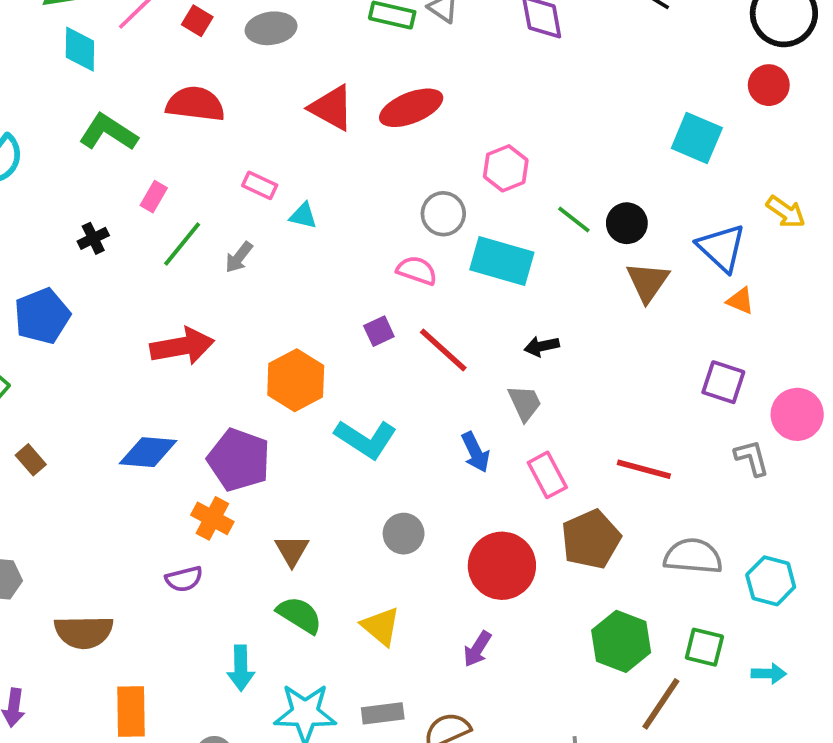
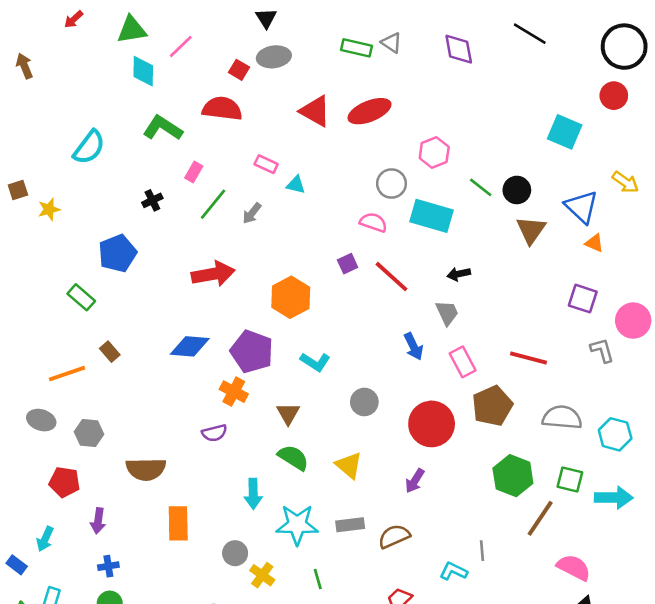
red square: (197, 21) -> (239, 70), moved
cyan L-shape: (366, 439) -> (315, 362), moved, size x0.7
cyan arrow: (769, 674) -> (614, 498), size x1.6

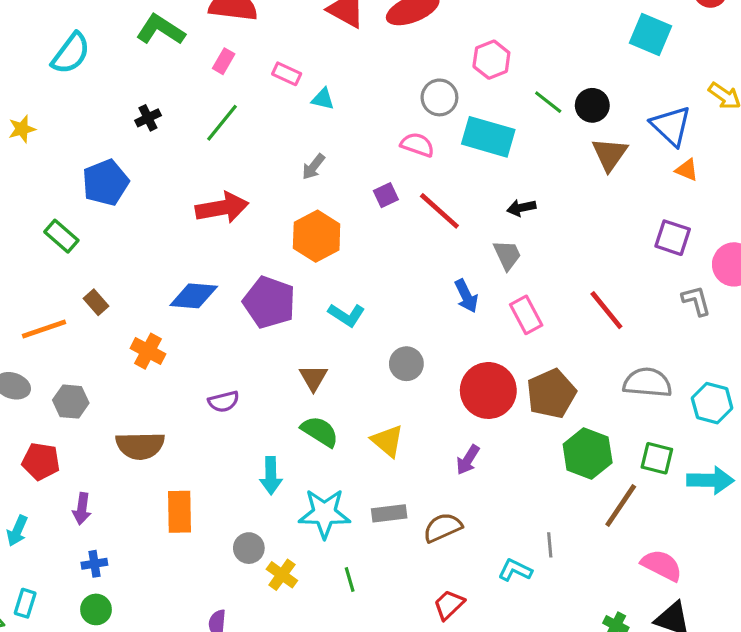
pink rectangle: (194, 172) -> (224, 61), moved
gray arrow: (252, 213) -> (313, 167), moved
red line: (528, 358) -> (606, 310), turned 36
orange cross: (234, 392) -> (148, 351), moved
brown pentagon: (492, 406) -> (551, 394), moved

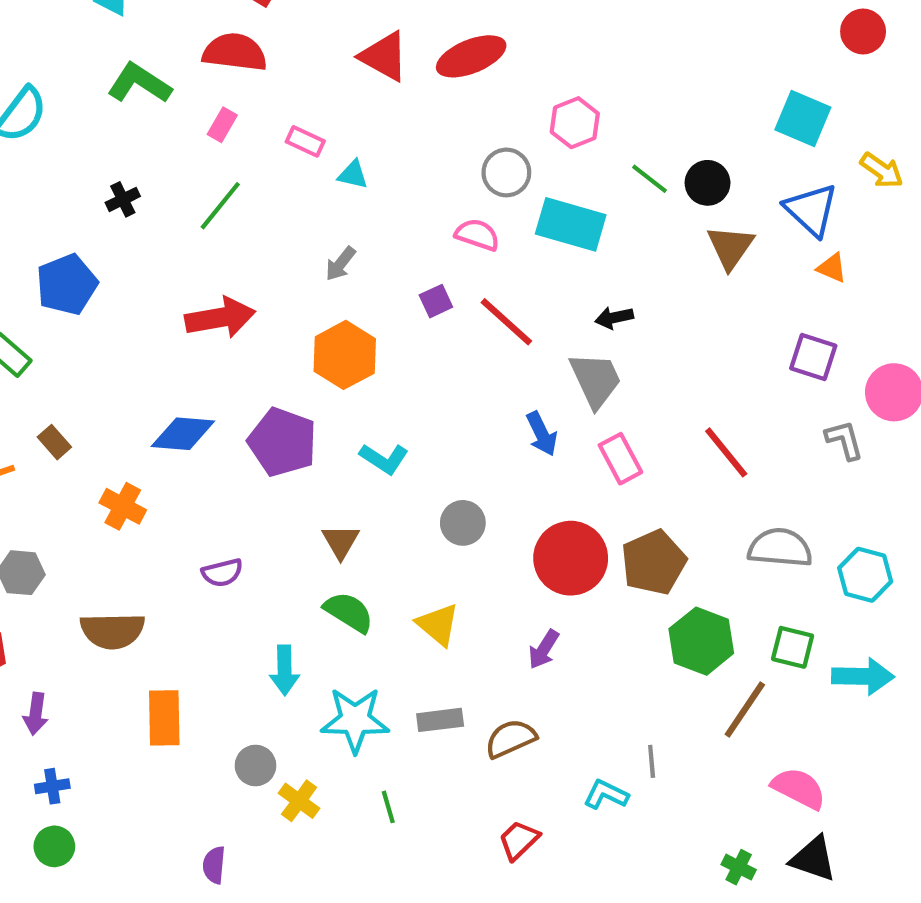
cyan square: (651, 34) -> (803, 119), moved
gray trapezoid: (507, 255) -> (596, 380), size x1.4

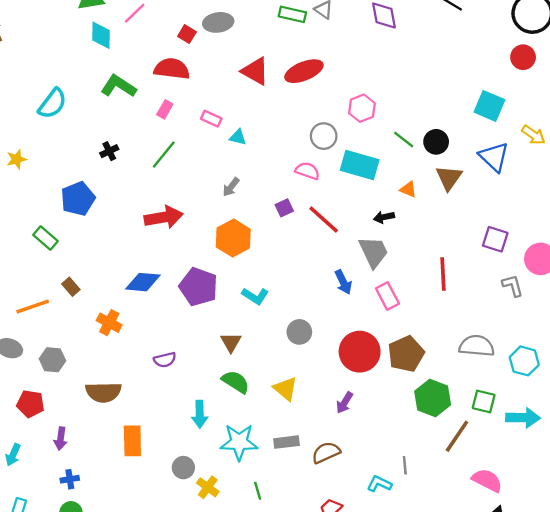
orange triangle: (832, 268) -> (408, 189), moved
red line: (726, 452) -> (443, 274), moved, turned 36

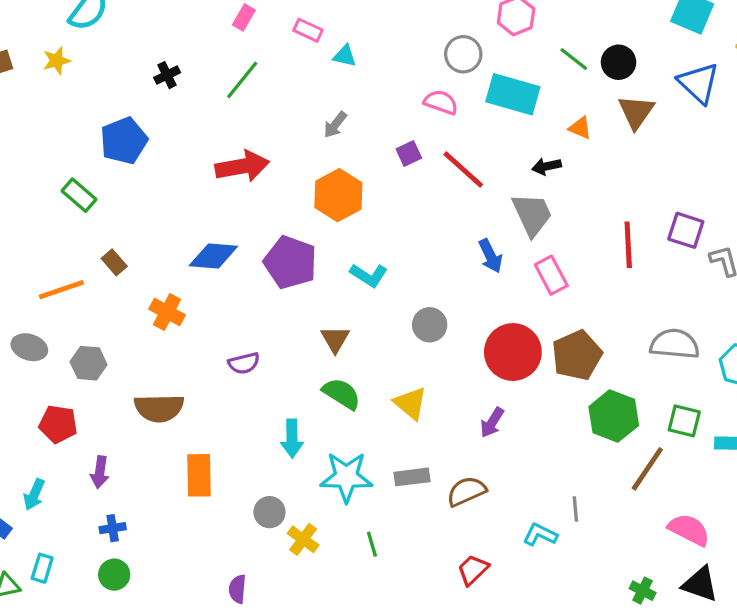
yellow star: (16, 159) -> (57, 61), moved
purple square: (495, 239) -> (686, 230), moved

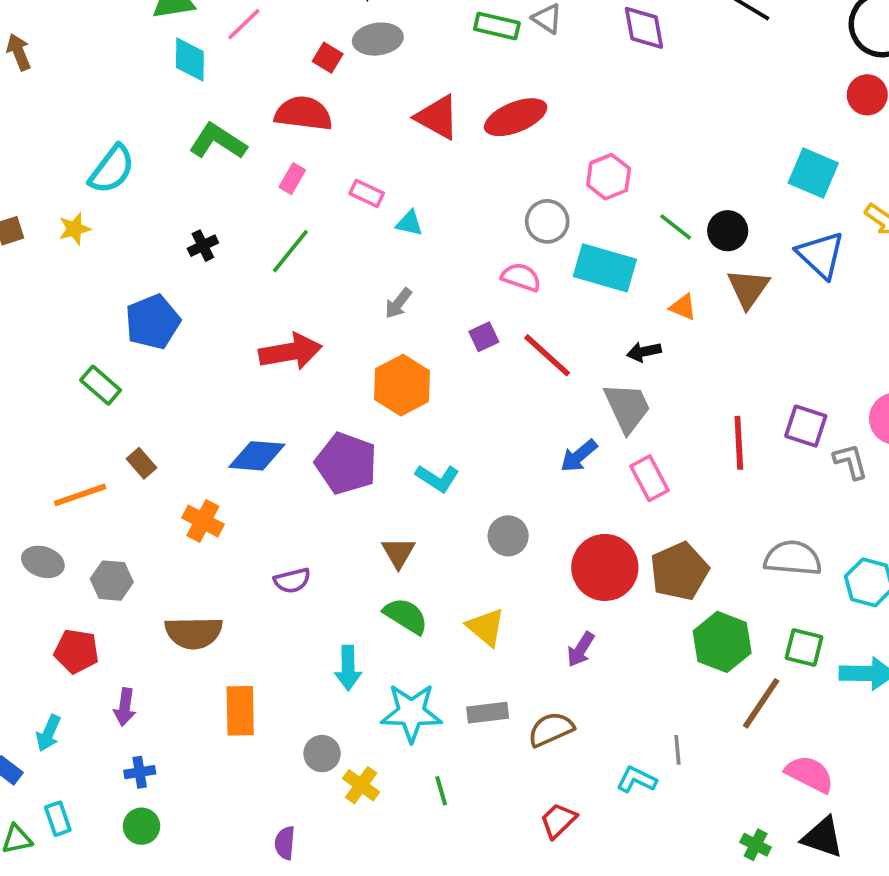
blue arrow: (490, 256) -> (579, 456), turned 76
cyan rectangle: (42, 568) -> (58, 819), turned -36

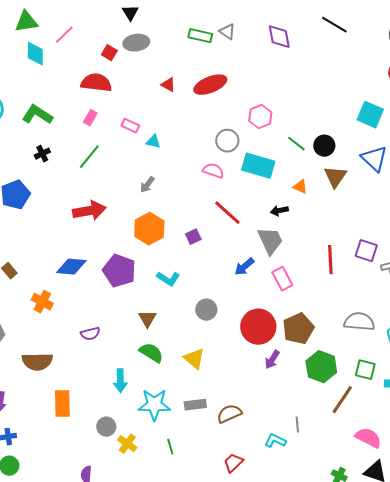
red triangle: (437, 117) -> (168, 85), size x0.6
green L-shape: (218, 141) -> (37, 115), moved
purple square: (484, 337) -> (193, 237), moved
purple arrow: (581, 649) -> (272, 360), moved

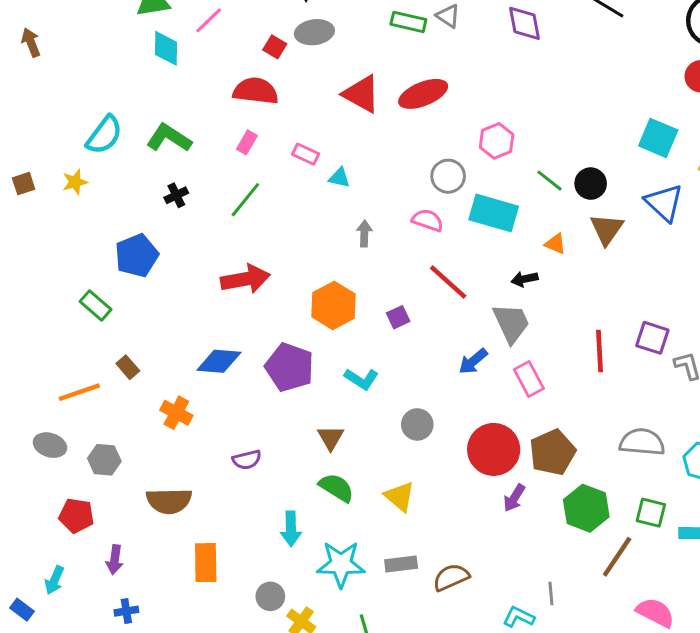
red triangle: (168, 85) -> (361, 94), size x1.8
gray arrow: (147, 185) -> (364, 233), moved, turned 144

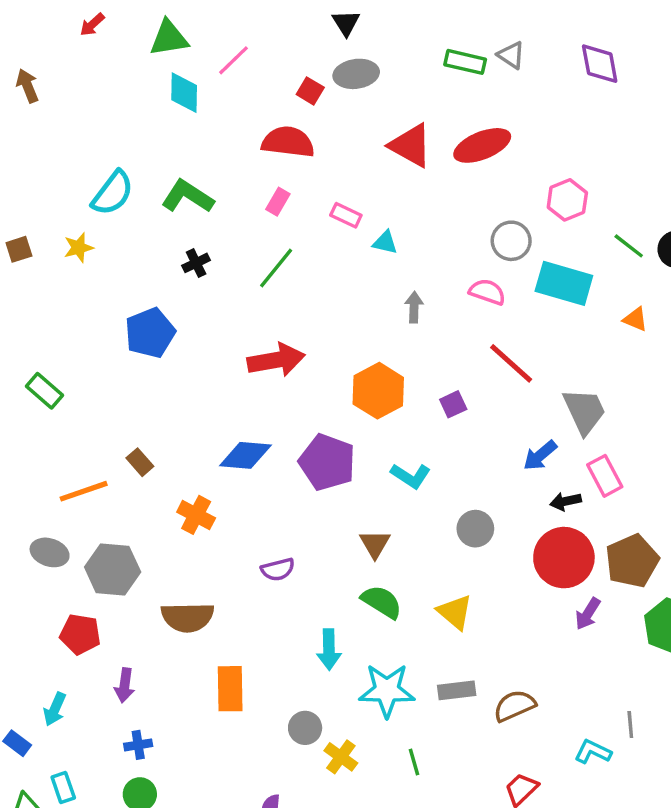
black arrow: (525, 279) -> (566, 501), moved
green rectangle: (96, 305) -> (44, 391), moved
gray hexagon: (104, 460) -> (113, 569), size x1.4

